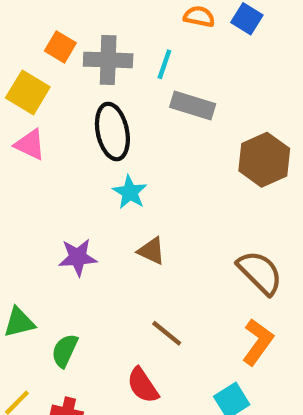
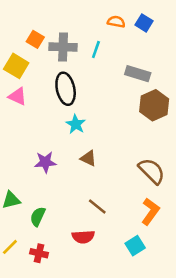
gray rectangle: (193, 105) -> (138, 74), moved
red semicircle: (143, 385) -> (83, 237), turned -60

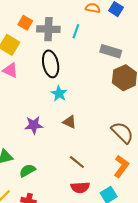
green semicircle: (38, 217) -> (27, 171), turned 35
red semicircle: (83, 237) -> (80, 187), moved

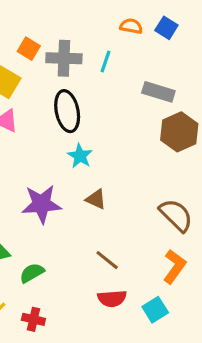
purple star: (34, 125) -> (42, 204), size x1.4

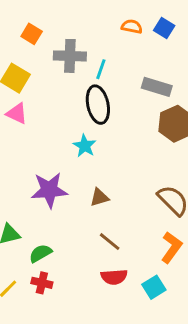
orange square: (29, 49) -> (32, 34), moved
cyan line: (106, 61) -> (101, 69), moved
black ellipse: (67, 111) -> (98, 105), moved
brown triangle: (96, 199) -> (99, 197), moved, turned -42
red cross: (33, 319) -> (42, 283), moved

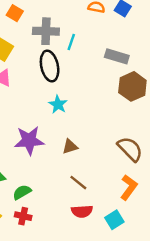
black ellipse: (98, 105) -> (50, 66), moved

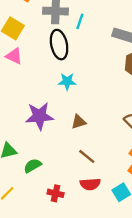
cyan star: (58, 104) -> (67, 81), turned -30
red cross: (23, 216) -> (56, 193), moved

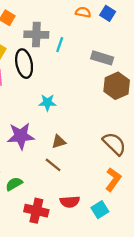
black ellipse: (59, 45) -> (24, 64), moved
brown line: (87, 156) -> (53, 165), moved
red cross: (56, 193) -> (36, 211), size x1.5

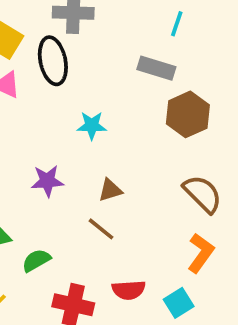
cyan line: (60, 45) -> (177, 24), moved
gray rectangle: (102, 58) -> (156, 68), moved
brown hexagon: (117, 86) -> (188, 114), moved
purple star: (21, 136) -> (47, 181), size x0.7

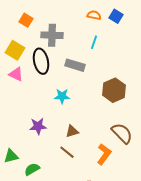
cyan line: (177, 24) -> (94, 42), moved
gray rectangle: (156, 68) -> (75, 65), moved
orange L-shape: (201, 253) -> (104, 154), moved

